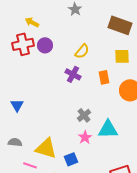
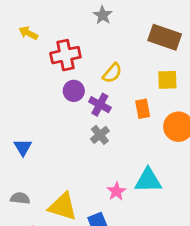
yellow arrow: (32, 22) -> (28, 33), moved
red cross: (23, 44) -> (65, 55), moved
purple circle: (45, 45) -> (74, 91), moved
gray cross: (84, 115) -> (100, 135), moved

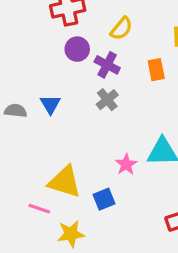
blue triangle: (23, 147) -> (50, 104), moved
gray semicircle: (20, 198) -> (16, 111), moved

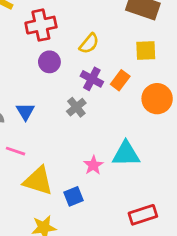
purple cross: (107, 65) -> (92, 79), moved
orange rectangle: (156, 70) -> (120, 80), turned 48
pink line: (39, 209) -> (15, 151), moved

